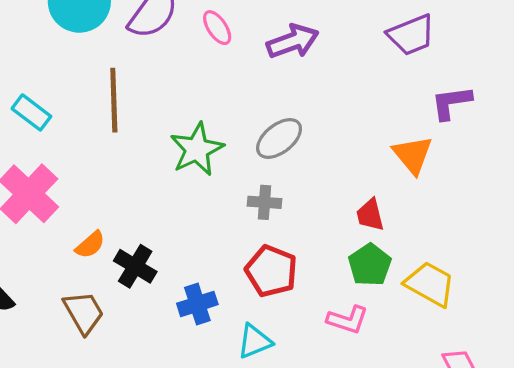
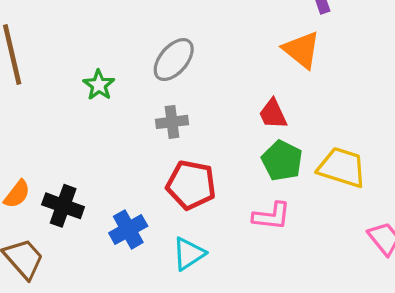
green star: (197, 149) -> (99, 85), size x0.6

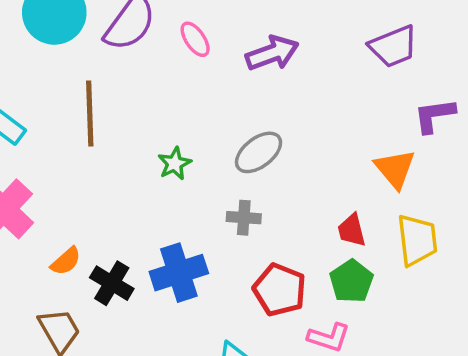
yellow trapezoid: (342, 167) -> (417, 240), moved, turned 54
red pentagon: (191, 185) -> (280, 290), moved
blue cross: (128, 229) -> (179, 273), moved, size x1.4

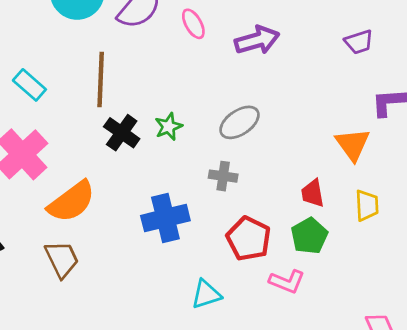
purple trapezoid: (393, 46) -> (359, 42), size x0.7
yellow trapezoid: (417, 240) -> (367, 205), size x0.7
orange semicircle: (66, 261) -> (72, 202), size x1.8
black cross: (112, 283) -> (122, 133), moved

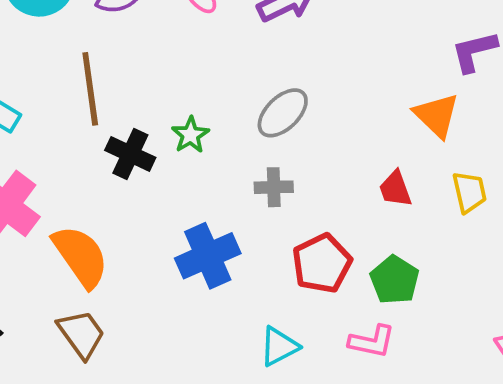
orange semicircle: (72, 202) -> (81, 256), turned -78
green pentagon: (309, 236) -> (395, 280), moved
red pentagon: (249, 239) -> (322, 263), turned 30
pink L-shape: (287, 282) -> (372, 341), moved

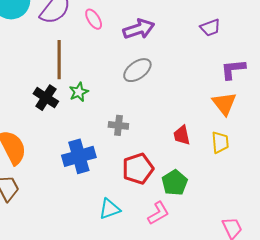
brown line: (90, 89) -> (59, 60), moved
gray ellipse: (283, 113) -> (137, 70), moved
orange triangle: (437, 115) -> (224, 104), moved
pink L-shape: (372, 341) -> (158, 213), turned -50

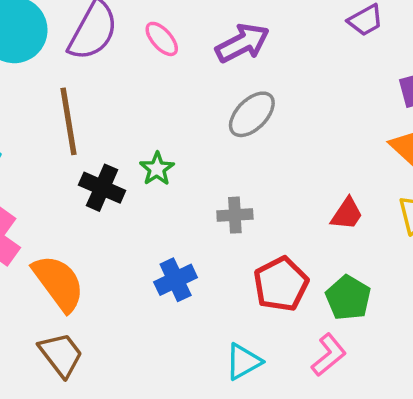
brown line: (59, 60) -> (68, 121), moved
red trapezoid: (182, 135) -> (347, 214), turned -125
blue cross: (79, 156) -> (176, 280), size x0.7

